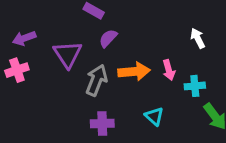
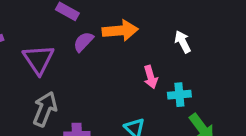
orange arrow: (134, 72) -> (120, 31), moved
gray arrow: (96, 80) -> (45, 109), moved

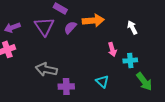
purple triangle: (39, 59) -> (44, 26), moved
gray arrow: (45, 109) -> (46, 69), turned -100

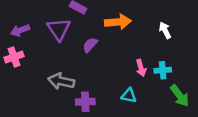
purple semicircle: (70, 27) -> (90, 45), moved
pink arrow: (112, 49) -> (141, 68), moved
cyan triangle: (102, 81) -> (129, 96), turned -32

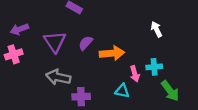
orange arrow: (118, 22) -> (112, 53), moved
purple triangle: (59, 29) -> (55, 42), moved
pink arrow: (141, 68) -> (135, 74), moved

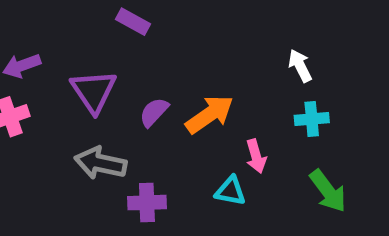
purple semicircle: (86, 43) -> (154, 112), moved
orange arrow: (112, 53) -> (210, 114), turned -30
cyan cross: (154, 67) -> (312, 119), moved

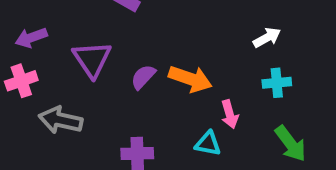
white arrow: (300, 66) -> (267, 38), turned 88
orange arrow: (210, 114) -> (190, 79), turned 54
gray arrow: (101, 163) -> (61, 120), moved

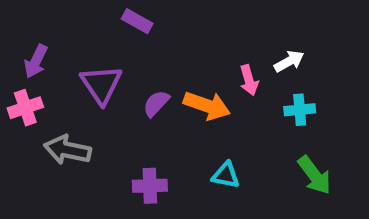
purple arrow: (31, 38) -> (36, 61), turned -44
pink arrow: (230, 114) -> (249, 80), moved

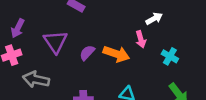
white arrow: (289, 61) -> (154, 19), moved
cyan cross: (300, 110) -> (170, 56), turned 35

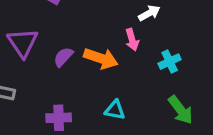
cyan cross: (170, 56) -> (170, 62), turned 35

